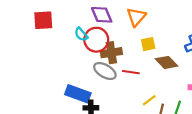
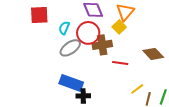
cyan semicircle: (81, 34) -> (64, 28), moved, turned 64
yellow square: (148, 44) -> (119, 27), moved, turned -32
gray ellipse: (105, 71) -> (70, 48), moved, turned -65

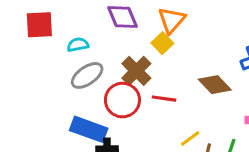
cyan semicircle: (64, 28) -> (78, 45), turned 56
red circle: (88, 33) -> (122, 100), moved
brown cross: (102, 45) -> (136, 71), turned -36

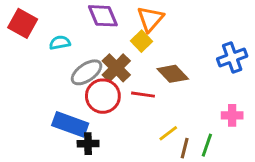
red square: (39, 25) -> (23, 23), turned 32
gray ellipse: (87, 75) -> (87, 72), moved
brown diamond: (215, 85) -> (173, 74), moved

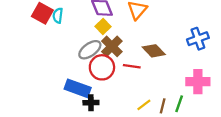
yellow square: (142, 41) -> (103, 27), moved
cyan semicircle: (60, 43) -> (58, 16), moved, turned -72
pink cross: (232, 115) -> (198, 82), size x1.5
yellow line: (168, 133) -> (144, 105), moved

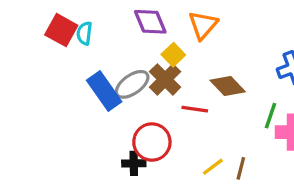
yellow square: (103, 27) -> (173, 55), moved
red circle: (102, 67) -> (152, 142), moved
blue rectangle: (78, 88) -> (104, 91), moved, turned 35
green line: (179, 104) -> (271, 116), moved

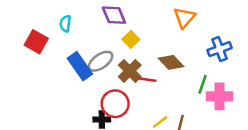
orange triangle: (203, 25) -> (184, 18), moved
red square: (61, 30) -> (36, 42), moved
brown cross: (165, 79) -> (130, 71), moved

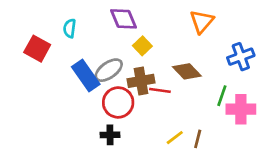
brown cross: (130, 71) -> (141, 81), turned 35
red circle: (115, 104) -> (118, 102), moved

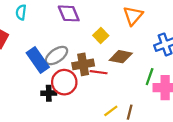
cyan semicircle: (70, 28) -> (21, 12), moved
yellow square: (142, 46) -> (101, 36), moved
brown diamond: (187, 71) -> (121, 57), turned -35
black cross: (110, 135) -> (49, 93), moved

